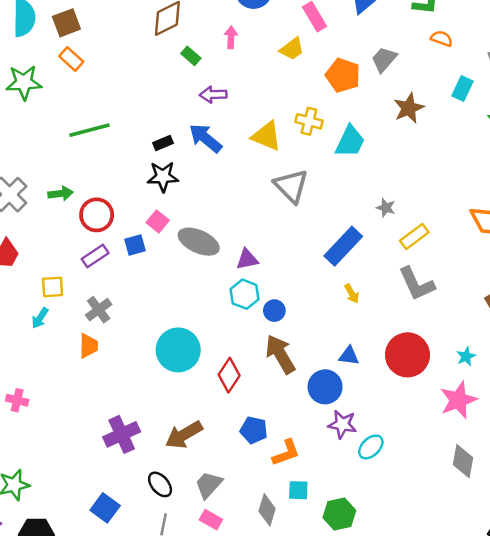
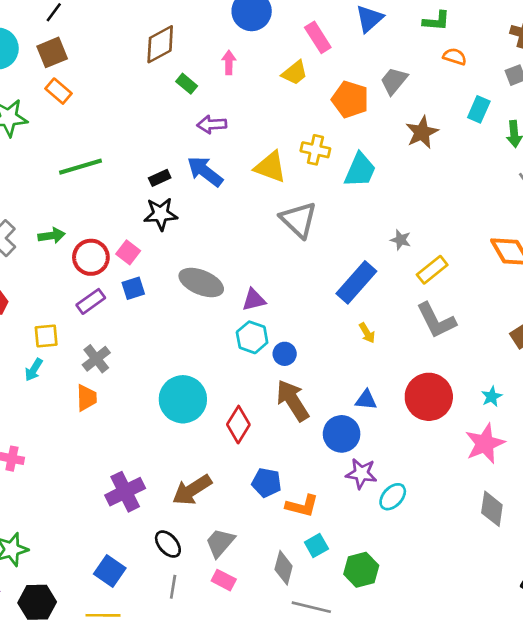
pink square: (158, 221) -> (128, 252), moved
orange L-shape: (286, 453) -> (302, 506), turned 36
cyan square: (298, 490) -> (316, 546), turned -30

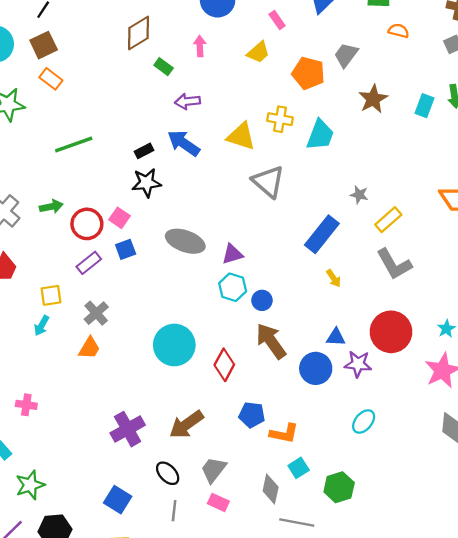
pink rectangle: (318, 37) -> (277, 20), size x0.7
cyan rectangle: (479, 109) -> (424, 106), moved
orange trapezoid: (87, 398) -> (89, 348), turned 35
purple star: (361, 473) -> (358, 364), moved

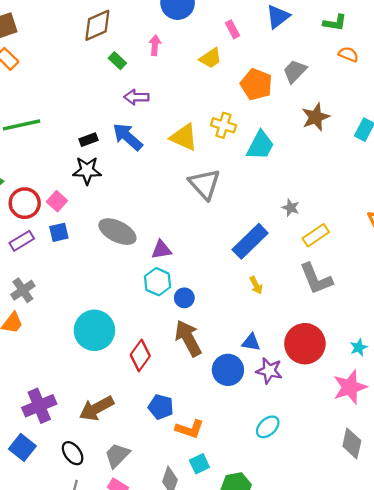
blue square: (118, 500) -> (22, 447), moved

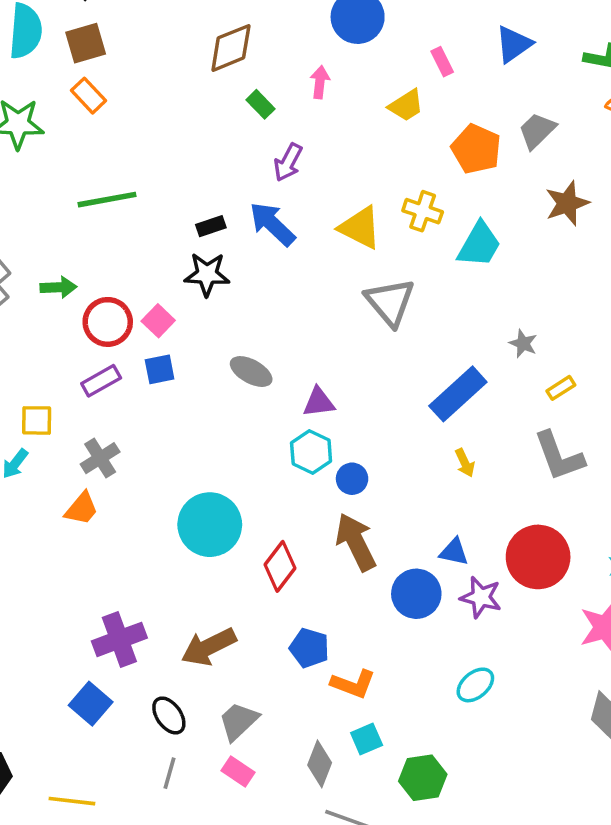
purple arrow: (136, 97) -> (288, 162), turned -65
gray ellipse: (117, 232) -> (251, 372), size x0.7
yellow rectangle: (316, 235) -> (561, 388), size x0.7

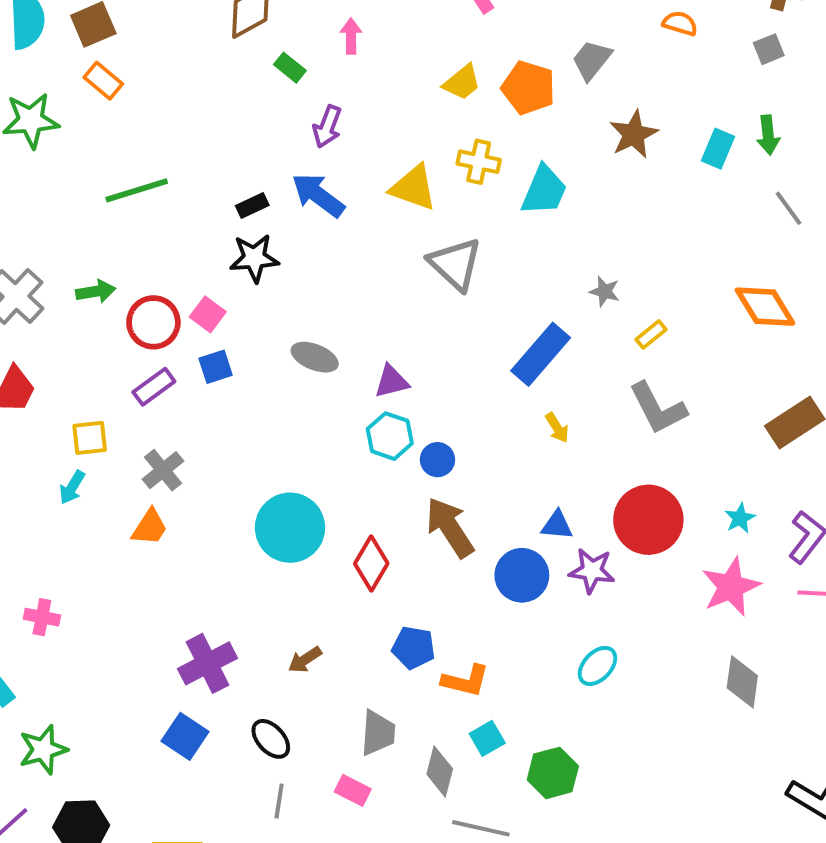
yellow trapezoid: (406, 105) -> (462, 82), moved
brown arrow: (209, 647) -> (305, 660), size x0.6
gray trapezoid: (239, 721) -> (378, 733), moved, turned 144

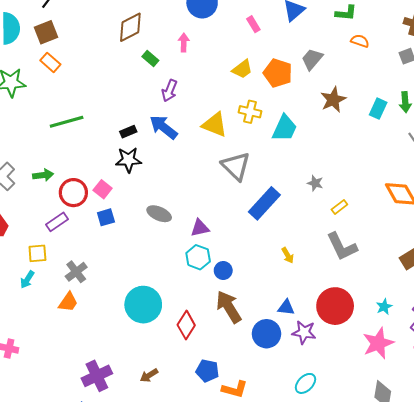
blue rectangle: (541, 354) -> (264, 203), moved
purple rectangle: (154, 387) -> (57, 222), moved

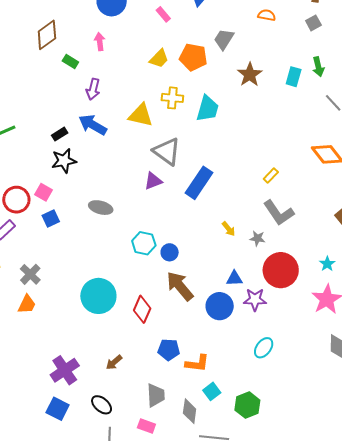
gray star: (315, 183) -> (257, 238), moved
purple triangle: (200, 228) -> (153, 181), moved

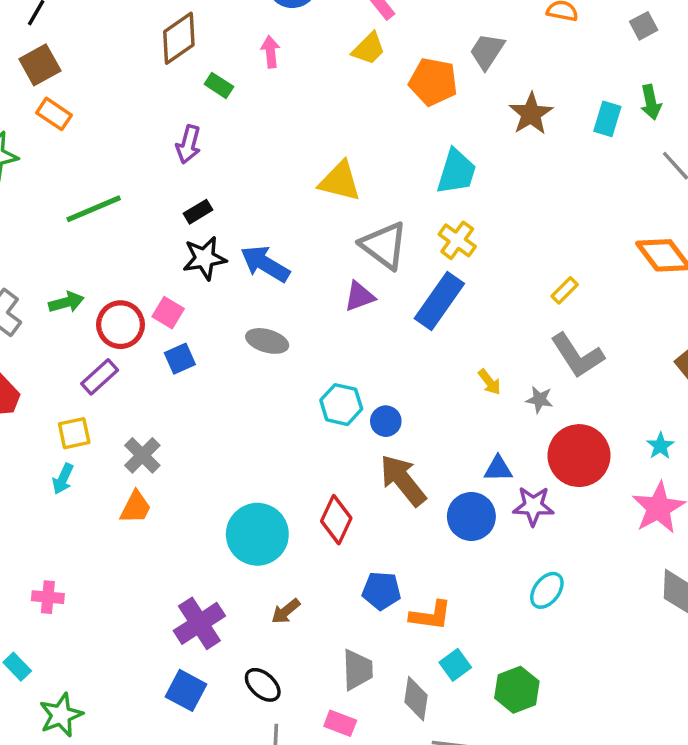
yellow trapezoid: (159, 59) -> (369, 49), moved
purple arrow: (93, 89) -> (188, 144), moved
yellow cross: (172, 98) -> (457, 240), moved, turned 30
blue arrow: (93, 125) -> (265, 264), moved
cyan circle: (98, 296) -> (257, 534), moved

